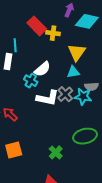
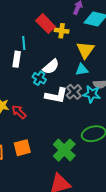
green cross: (56, 152) -> (64, 150), size x1.6

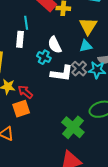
white semicircle: (51, 67) -> (55, 45), turned 108
orange square: (22, 148) -> (21, 109), moved

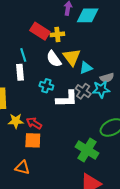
yellow triangle: (88, 26) -> (72, 57), moved
white semicircle: (55, 45) -> (54, 59), moved
orange square: (21, 109) -> (33, 140), turned 30

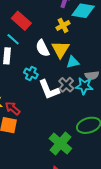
red rectangle: (40, 31) -> (21, 21), moved
yellow cross: (57, 34) -> (63, 25), moved, turned -32
cyan line: (23, 55) -> (13, 39), turned -40
white L-shape: (67, 99) -> (49, 90), turned 60

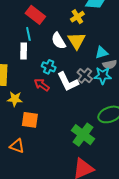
cyan line: (13, 39) -> (28, 34), turned 40
cyan triangle: (73, 62) -> (102, 53), moved
red arrow: (13, 108) -> (42, 85), moved

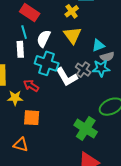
white semicircle: (59, 41) -> (44, 39), moved, turned 60
cyan cross: (49, 67) -> (47, 63), size x1.6
red arrow: (42, 85) -> (31, 86), moved

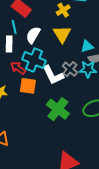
red arrow: (31, 86) -> (18, 68), moved
orange square: (32, 118) -> (28, 86), moved
green cross: (86, 129) -> (58, 109), moved

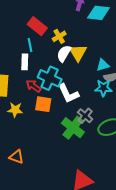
yellow cross: (63, 10) -> (59, 36), moved
white semicircle: (33, 35) -> (64, 53), moved
gray cross: (70, 69) -> (85, 116), moved

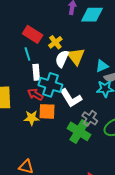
white rectangle: (25, 62) -> (36, 72), moved
yellow star: (15, 110) -> (32, 118), moved

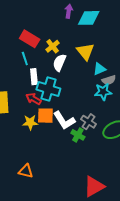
yellow triangle: (76, 56) -> (85, 52), moved
white L-shape: (71, 98) -> (64, 120), moved
green cross: (79, 131) -> (78, 135), size x0.6

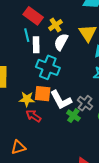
white rectangle: (34, 77) -> (36, 45), moved
red arrow: (33, 99) -> (33, 116), moved
orange triangle: (26, 171) -> (18, 147), turned -35

